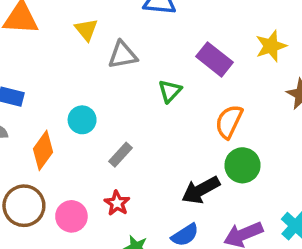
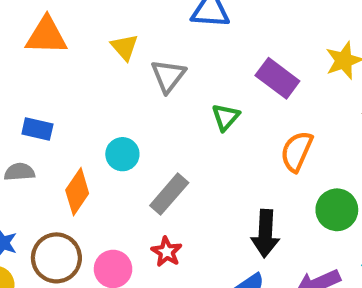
gray triangle: (123, 55) -> (168, 76), turned -40
gray rectangle: (121, 155) -> (169, 194), size x1.4
green circle: (242, 165) -> (337, 210), moved
black arrow: (201, 190) -> (265, 233), turned -57

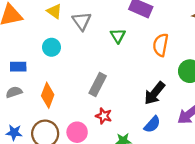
cyan circle: (122, 154) -> (51, 47), moved
black arrow: (265, 233) -> (154, 93), turned 50

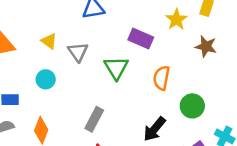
green triangle: (118, 36) -> (116, 68), size x1.5

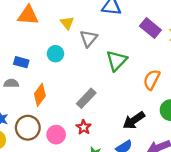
purple rectangle: (141, 39) -> (150, 28), moved

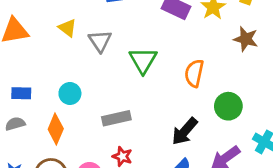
cyan circle: (55, 54) -> (70, 93), moved
gray rectangle: (86, 98) -> (116, 118), turned 48

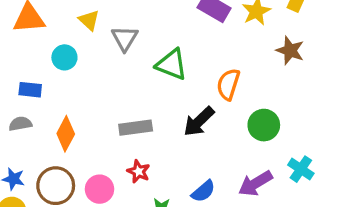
green triangle: (143, 60) -> (172, 64), turned -44
cyan circle: (70, 93) -> (64, 57), moved
black arrow: (185, 131) -> (199, 121), moved

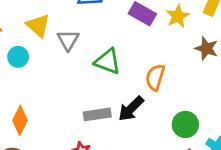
yellow triangle: (89, 20) -> (38, 25), size x1.4
green circle: (264, 125) -> (185, 124), moved
gray rectangle: (136, 128) -> (97, 114), moved

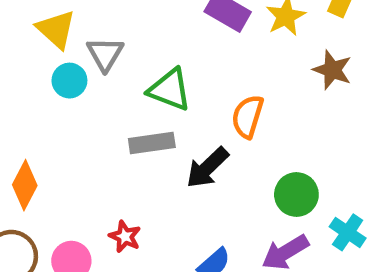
cyan circle: (18, 57) -> (69, 81), moved
gray rectangle: (97, 114) -> (152, 143), moved

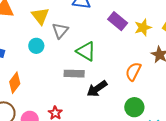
cyan circle: (69, 81) -> (36, 46), moved
orange semicircle: (248, 116) -> (133, 72), moved

